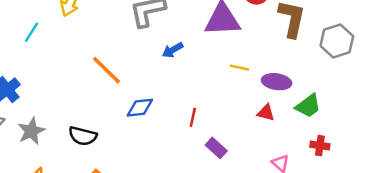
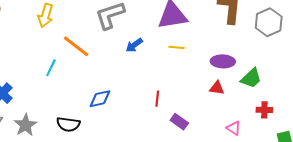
cyan line: (31, 32) -> (51, 68), moved
yellow line: (239, 68) -> (177, 47), moved
orange line: (106, 70) -> (76, 46), moved
blue diamond: (140, 108) -> (100, 99), moved

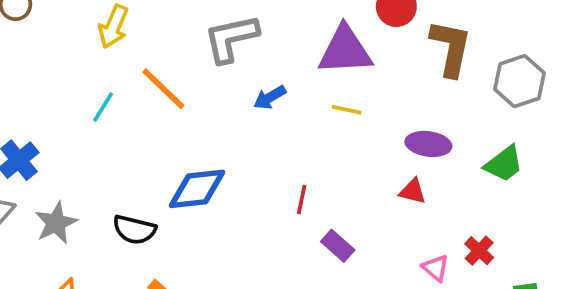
cyan line: (51, 68) -> (103, 107), moved
green trapezoid: (251, 78) -> (504, 164), moved
blue diamond: (100, 99) -> (197, 189), size x1.4
red cross: (264, 110) -> (479, 251), moved, turned 35

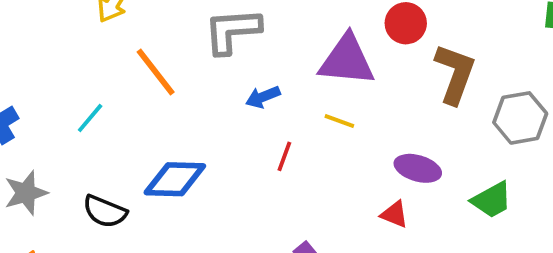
cyan line: (103, 107) -> (90, 118), moved
red line: (302, 200) -> (284, 156), moved

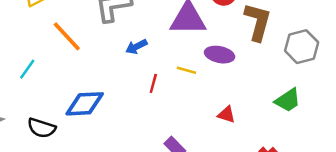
yellow line: (339, 121) -> (186, 70), moved
purple ellipse: (418, 168) -> (220, 55), moved

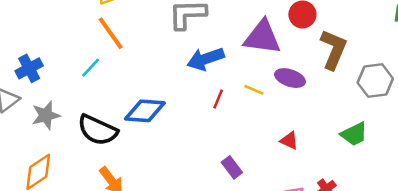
orange line: (67, 36) -> (111, 33), moved
blue arrow: (136, 47) -> (206, 59), size x1.6
black semicircle: (42, 128) -> (98, 130), size x1.4

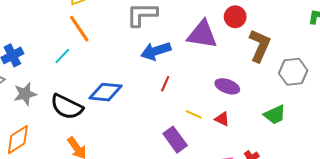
purple ellipse: (290, 78) -> (227, 86), moved
yellow line: (254, 90) -> (194, 114), moved
purple rectangle: (232, 167) -> (175, 140), size x1.4

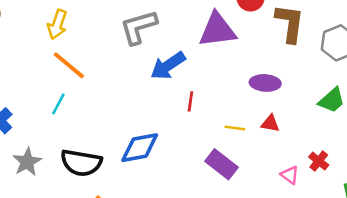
blue diamond: (106, 92) -> (140, 148), moved

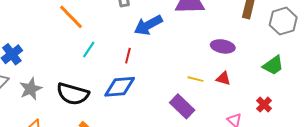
red line: (190, 101) -> (128, 56), moved
cyan line: (58, 104) -> (89, 49), moved
red cross: (319, 161) -> (264, 105), moved

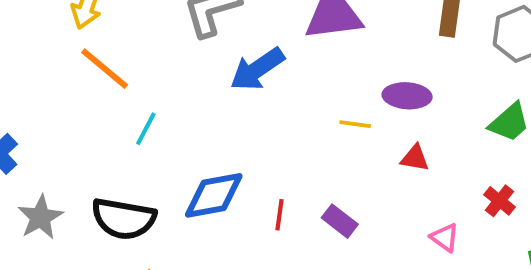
red line: (128, 56) -> (280, 215), moved
yellow line: (195, 79) -> (355, 124), moved
purple rectangle: (182, 106) -> (340, 221), size x0.7

